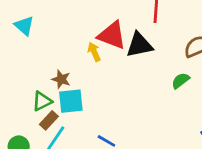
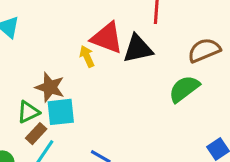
brown star: (61, 79) -> (50, 87), size x1.4
green semicircle: (181, 81) -> (184, 89), size x1.5

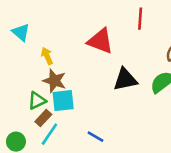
black triangle: (138, 49) -> (125, 79), moved
yellow arrow: (87, 56) -> (47, 56), moved

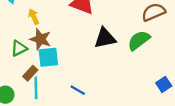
green triangle: (37, 101) -> (19, 48), moved
cyan line: (49, 134) -> (36, 88), turned -35

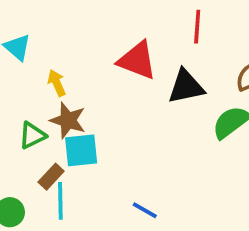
black triangle: (105, 38) -> (186, 87), moved
blue line: (78, 90) -> (145, 210), moved

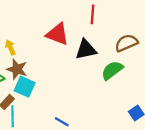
cyan square: (81, 150) -> (25, 87), turned 30

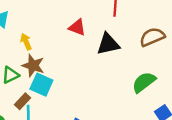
red triangle: (57, 34) -> (77, 27), size x0.7
green semicircle: (112, 70) -> (144, 82), moved

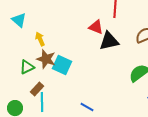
red triangle: (77, 27) -> (96, 27), moved
cyan square: (41, 85) -> (62, 65), moved

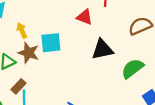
black triangle: (109, 41) -> (102, 49), moved
cyan square: (62, 65) -> (51, 43), moved, turned -30

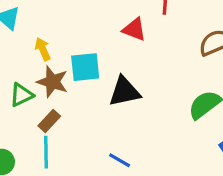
black triangle: (102, 49) -> (124, 92), moved
brown rectangle: (18, 86) -> (49, 121), moved

